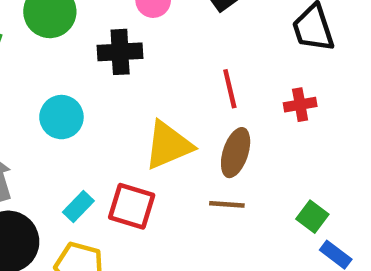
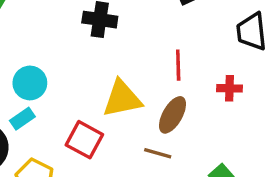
cyan circle: (61, 117) -> (30, 83), moved
cyan rectangle: (78, 207) -> (22, 119), moved

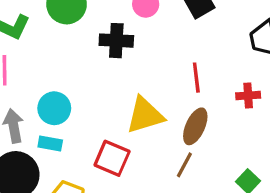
cyan rectangle: (22, 119) -> (50, 144), turned 50
brown line: (158, 153) -> (184, 165), turned -72

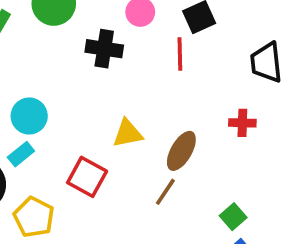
red line: (196, 78) -> (180, 54), moved
yellow triangle: (145, 115) -> (128, 133), size x0.7
cyan rectangle: (50, 144) -> (21, 154), turned -55

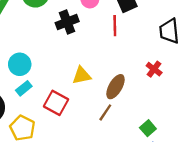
black cross: (104, 49) -> (67, 22), turned -30
red cross: (242, 123) -> (154, 69), turned 35
cyan rectangle: (21, 154) -> (24, 88), moved

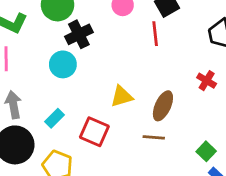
black cross: (67, 22) -> (79, 34), moved
cyan circle: (20, 64) -> (63, 64), moved
brown line: (105, 112) -> (154, 137), turned 66

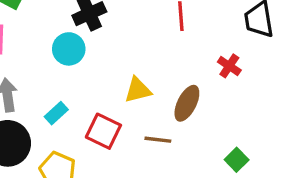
red cross: (207, 81) -> (229, 66), moved
brown line: (154, 137) -> (158, 140), moved

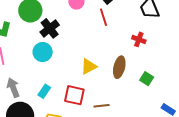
brown line: (158, 140) -> (102, 106), moved
green square: (237, 160) -> (147, 79), moved

